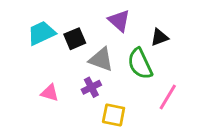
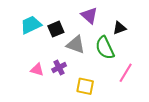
purple cross: (91, 87) -> (59, 68), moved

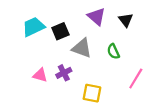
black triangle: (119, 28) -> (126, 20), moved, turned -48
green semicircle: (105, 48) -> (113, 51), size x0.6

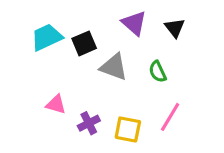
purple cross: (64, 73) -> (89, 123), moved
pink line: (136, 78) -> (170, 117), moved

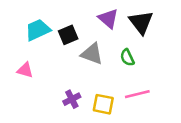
black triangle: (175, 28) -> (141, 22), size x1.5
pink triangle: (56, 104) -> (25, 70), moved
pink line: (170, 117) -> (137, 94), turned 45

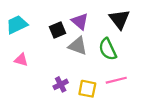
purple triangle: (108, 19) -> (80, 21), moved
cyan trapezoid: (38, 30) -> (17, 25), moved
green semicircle: (127, 58) -> (108, 49), size x1.5

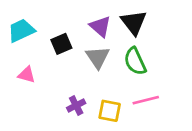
black triangle: (119, 19) -> (134, 22), moved
black square: (57, 30) -> (61, 44), moved
gray triangle: (78, 46) -> (98, 57), turned 36

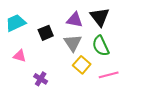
purple triangle: (100, 26) -> (75, 20), turned -30
purple cross: (76, 105) -> (41, 79), moved, turned -32
yellow square: (110, 111) -> (82, 65), moved, turned 30

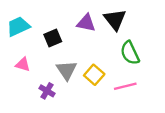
gray triangle: (73, 43) -> (67, 70), moved
green semicircle: (101, 46) -> (130, 53), moved

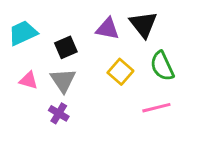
gray triangle: (67, 70) -> (63, 80), moved
yellow square: (94, 75) -> (120, 72), moved

